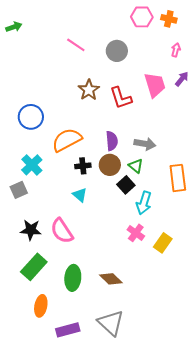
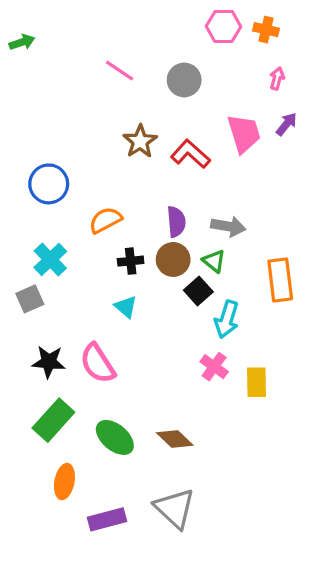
red L-shape: (121, 98) -> (190, 154), turned 150
orange semicircle: (67, 140) -> (105, 220), size x0.7
yellow rectangle: (163, 243) -> (257, 382), turned -36
green ellipse: (73, 278) -> (115, 437), turned -55

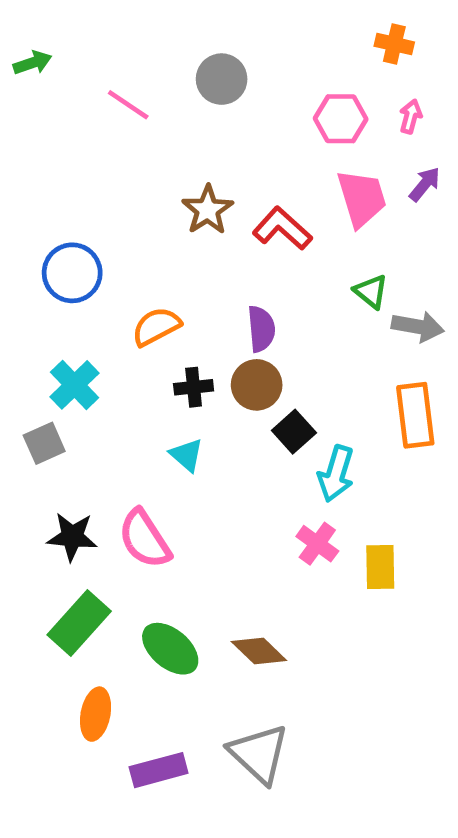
pink hexagon: (224, 26) -> (341, 119), moved
pink line: (120, 71) -> (128, 105), moved
gray circle: (184, 80) -> (222, 79), moved
gray arrow: (228, 226) -> (418, 327), moved
green triangle: (214, 261) -> (371, 292), moved

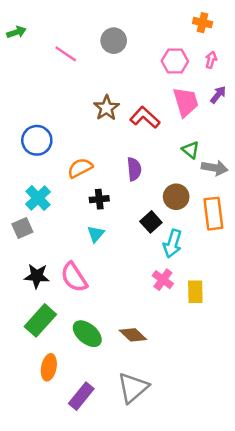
brown circle: (257, 385) -> (176, 197), moved
cyan triangle: (187, 455) -> (96, 234), turned 30
gray triangle: (259, 754) -> (133, 388), turned 36
purple rectangle: (159, 770) -> (81, 396), turned -36

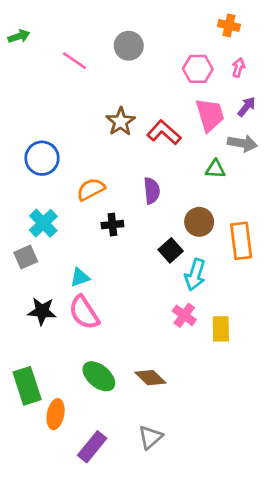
green triangle: (191, 150) -> (215, 169), turned -36
gray arrow: (215, 168) -> (242, 143), moved
cyan triangle: (96, 234) -> (80, 277), moved, turned 30
green rectangle: (40, 320) -> (27, 386), moved, turned -60
gray triangle: (133, 388) -> (150, 437), size x0.7

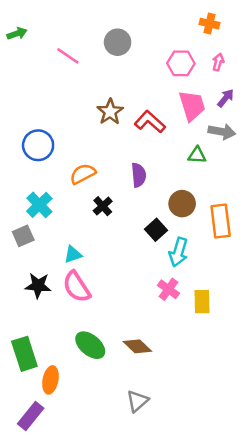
black cross: (112, 225) -> (103, 206), turned -36
purple rectangle: (92, 447) -> (31, 416), moved

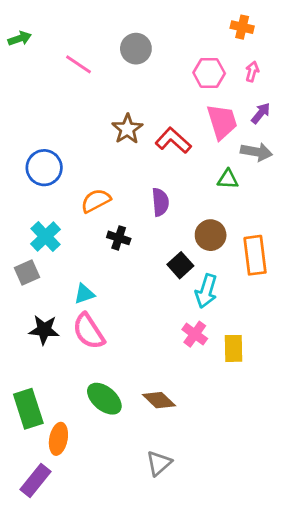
black cross: (103, 206) -> (119, 238), turned -30

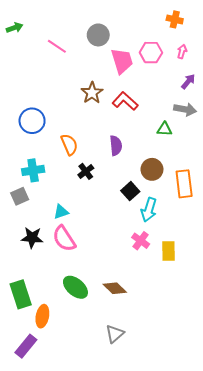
pink trapezoid: (222, 122) -> (122, 61), moved
orange semicircle: (96, 201) -> (69, 145), turned 95
cyan cross: (46, 237) -> (33, 170), turned 35
black cross: (119, 238) -> (86, 171), turned 35

